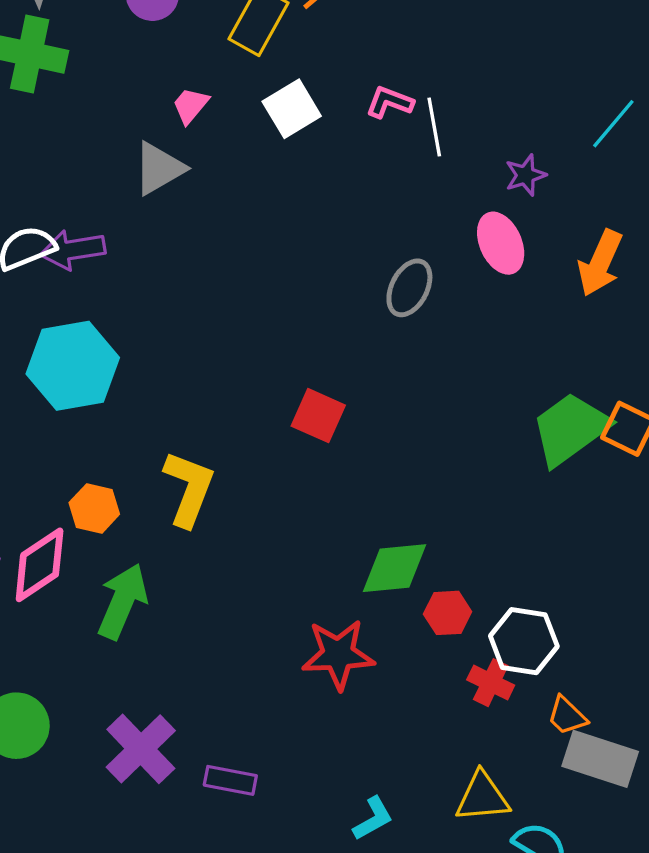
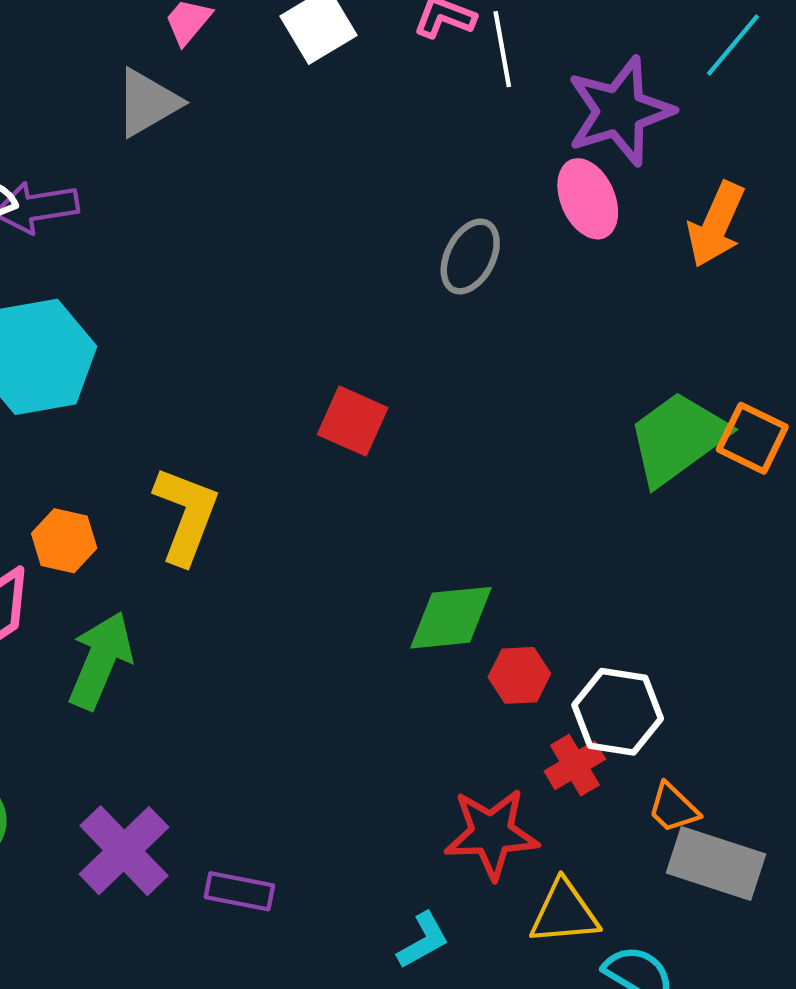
purple star: (525, 175) -> (620, 111), size x2.0
red star: (338, 654) -> (492, 834), moved
red cross: (491, 683) -> (575, 765), turned 33

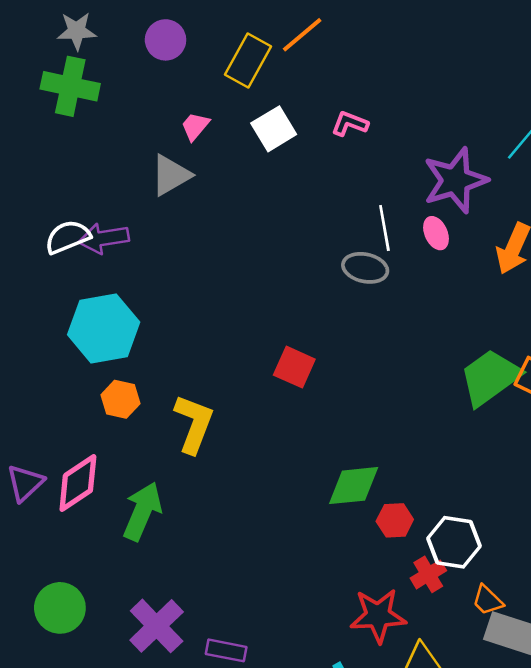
white line: (502, 49) -> (384, 228), moved
pink ellipse: (588, 199) -> (436, 233), size x0.7
gray ellipse: (470, 257) -> (365, 268), turned 75
orange hexagon: (64, 541) -> (120, 399), moved

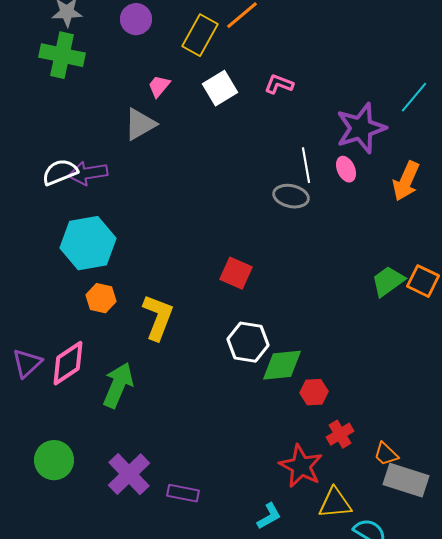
green trapezoid: (490, 377) -> (388, 281), size x0.7
white hexagon: (454, 542) -> (248, 342), moved
red star: (378, 616) -> (301, 466), turned 30

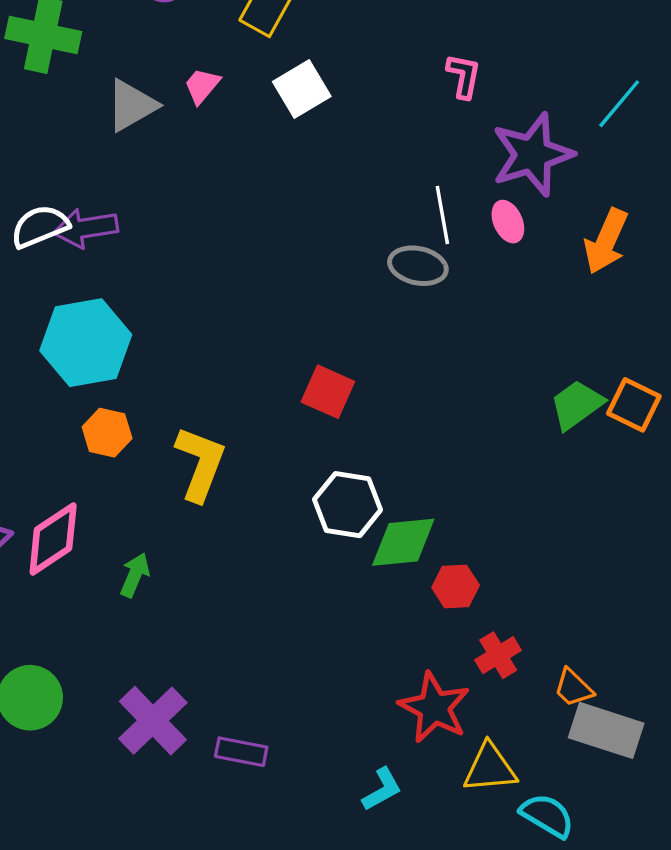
pink L-shape: (279, 84) -> (464, 76), moved, turned 80
gray triangle: (140, 124) -> (132, 105), moved
green arrow: (118, 385) -> (135, 575), size x0.6

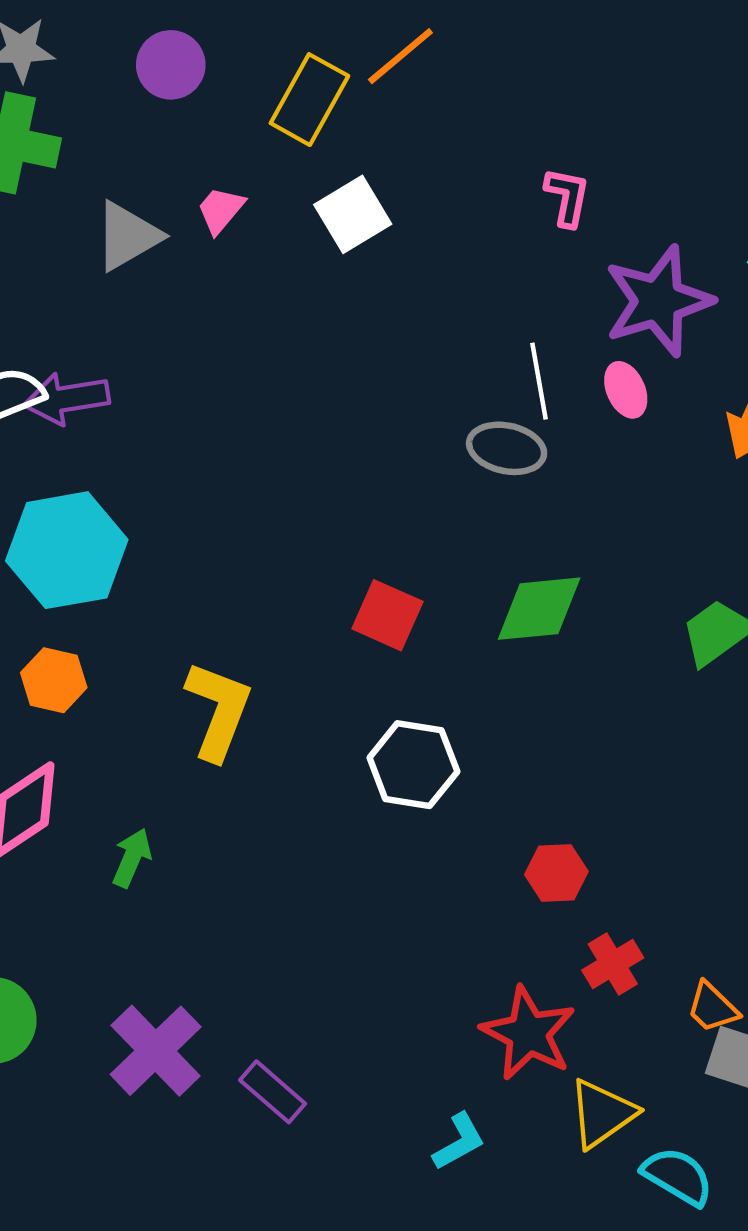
orange hexagon: (107, 433) -> (54, 680), moved
green diamond: (403, 542) -> (539, 609), moved
purple rectangle: (241, 752) -> (273, 1092), turned 30
yellow triangle: (490, 768) -> (602, 1113), turned -30

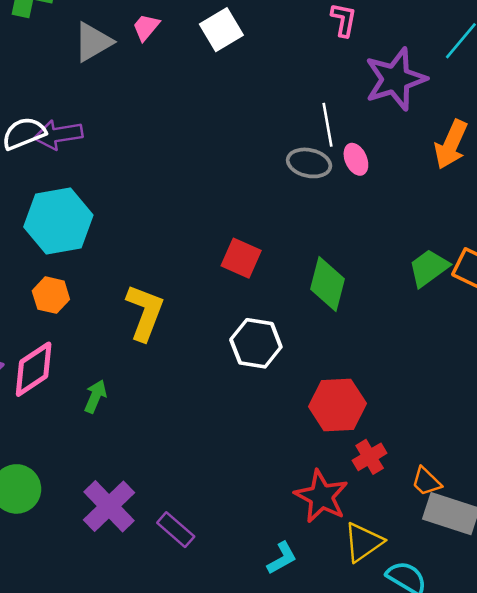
pink ellipse: (626, 390) -> (356, 159), moved
green diamond: (539, 609) -> (328, 284), moved, turned -70
red hexagon: (556, 873) -> (337, 405), size x1.6

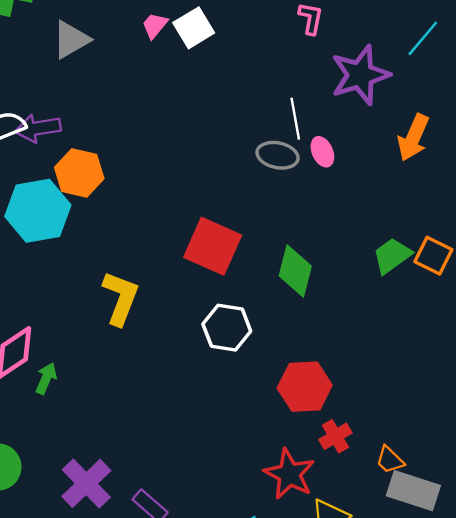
pink trapezoid: (146, 27) -> (155, 25), moved
red square: (241, 258) -> (213, 246), size x1.5
orange hexagon: (51, 295) -> (79, 173), moved, size x1.4
green arrow: (95, 396) -> (46, 378), moved

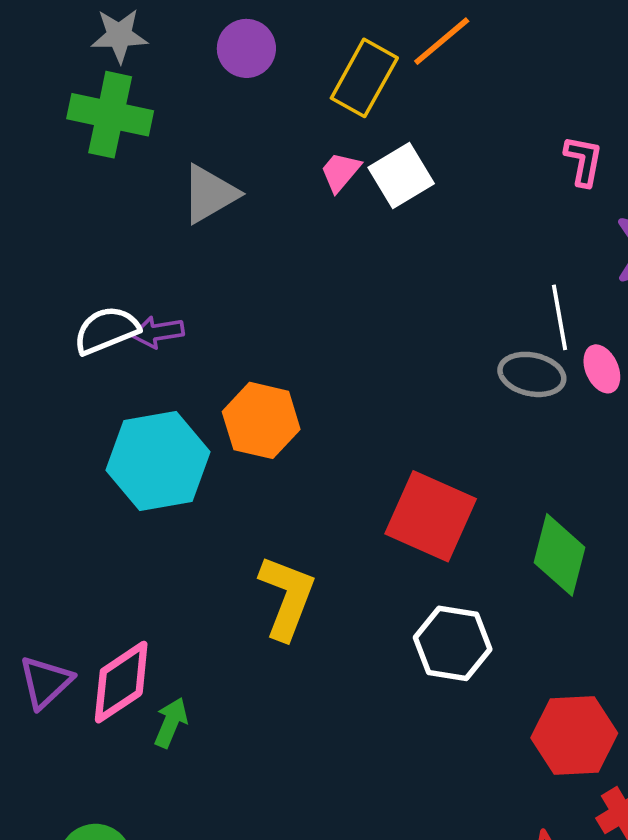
purple arrow: (38, 128) -> (158, 332), size x0.7
orange hexagon: (79, 173) -> (261, 420), moved

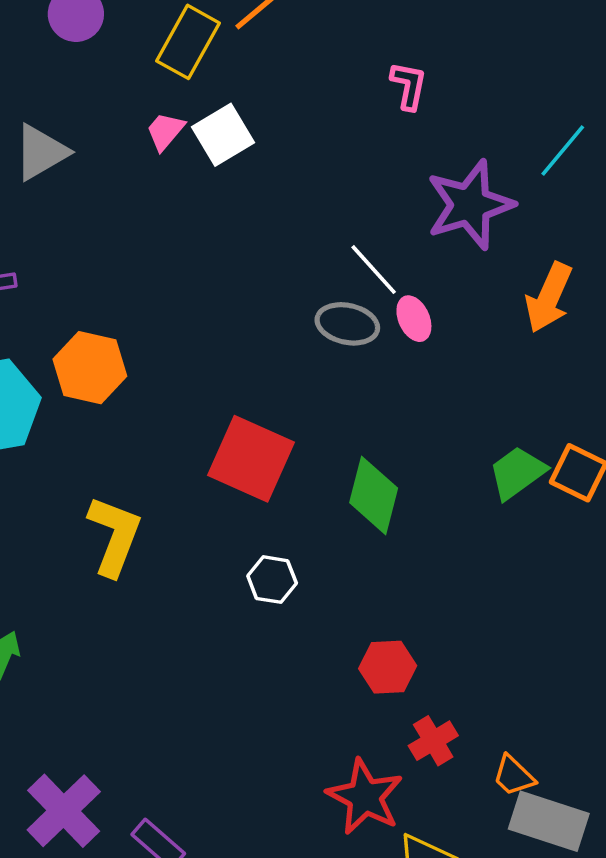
pink L-shape: (583, 161) -> (409, 86), moved
white line: (560, 317) -> (374, 270), turned -32
white hexagon: (453, 643) -> (272, 580), size x0.7
red hexagon: (574, 735) -> (388, 667), size x0.7

